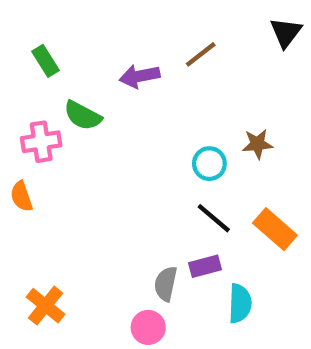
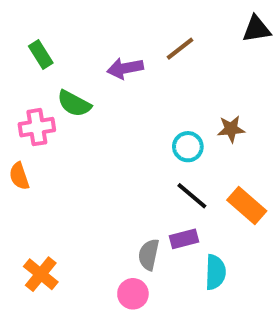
black triangle: (286, 32) -> (257, 29), turned 44

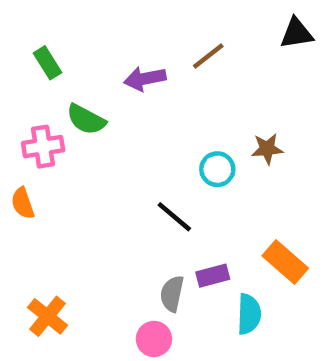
black line: (192, 196) -> (174, 217), moved
orange rectangle: (247, 206) -> (285, 262), moved

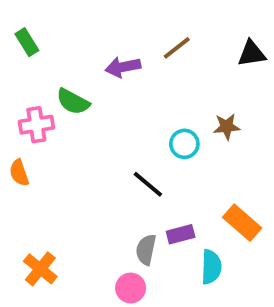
black triangle: (297, 33) -> (252, 54), moved
green rectangle: (48, 63) -> (27, 42), moved

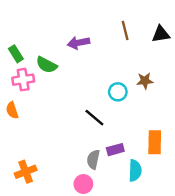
green rectangle: (27, 42) -> (16, 54), moved
brown line: (177, 48) -> (125, 30), moved, turned -66
orange rectangle: (242, 223) -> (155, 142), turned 50
orange cross: (40, 269) -> (26, 172), turned 30

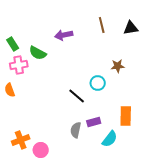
cyan circle: (118, 92) -> (98, 83), moved
cyan semicircle: (135, 170) -> (110, 139), turned 36
pink circle: (83, 184) -> (41, 150), moved

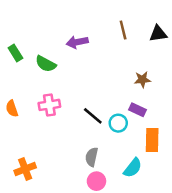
pink cross: (19, 65) -> (49, 105), moved
cyan circle: (98, 83) -> (118, 123), moved
purple rectangle: (94, 122) -> (138, 110), moved, turned 40
pink circle: (41, 150) -> (96, 181), moved

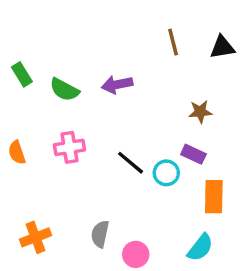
purple arrow: (77, 42) -> (117, 85), moved
gray semicircle: (92, 157) -> (100, 234), moved
cyan semicircle: (133, 168) -> (200, 248), moved

